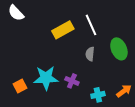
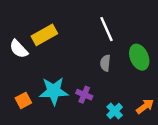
white semicircle: (16, 13) -> (19, 49), moved
yellow rectangle: (63, 30) -> (44, 35), moved
cyan cross: (98, 95) -> (115, 111), turned -32

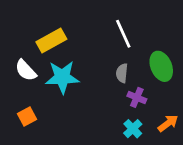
white semicircle: (19, 49) -> (26, 70), moved
cyan star: (54, 91) -> (62, 77), moved
purple cross: (84, 95) -> (137, 97), moved

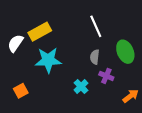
white semicircle: (26, 70) -> (15, 43), moved, turned 78
cyan cross: (133, 129) -> (81, 87), moved

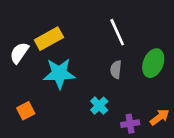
green ellipse: (125, 52) -> (153, 63), turned 45
purple cross: (106, 76) -> (130, 124), moved, turned -32

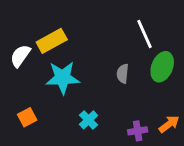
white line: (117, 32) -> (144, 34), moved
cyan cross: (99, 106) -> (89, 120), moved

